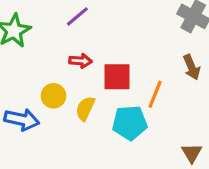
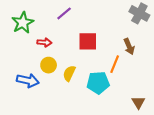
red arrow: (80, 61) -> (44, 42), moved
brown arrow: (192, 67) -> (129, 46), moved
red square: (117, 77) -> (88, 41), moved

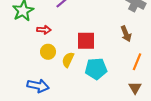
red square: (88, 41) -> (86, 41), moved
orange line: (115, 64) -> (137, 62), moved
blue arrow: (28, 81) -> (38, 86), moved

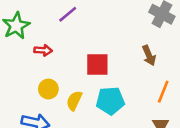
yellow circle: (48, 52) -> (48, 89), moved
yellow semicircle: (68, 60) -> (74, 101), moved

